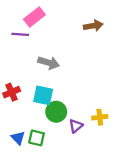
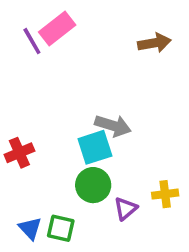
purple line: (20, 34) -> (32, 41), moved, turned 56
gray arrow: (49, 63) -> (113, 126), moved
cyan square: (43, 95) -> (95, 147), moved, turned -30

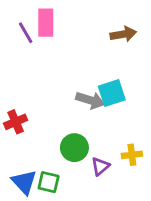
pink rectangle: (57, 29) -> (46, 23), turned -52
cyan square: (95, 147) -> (112, 93), moved
blue triangle: (30, 228) -> (24, 182), size x1.4

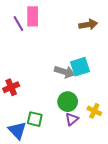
green circle: (74, 148) -> (68, 102), moved
yellow cross: (132, 155) -> (94, 111), turned 32
green square: (49, 182) -> (35, 119), moved

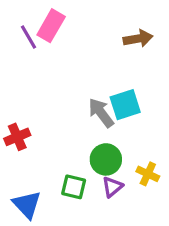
pink rectangle: (33, 16) -> (51, 26), turned 30
gray arrow: (65, 72) -> (101, 113), turned -144
green square: (35, 119) -> (74, 187), moved

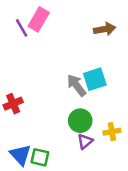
yellow cross: (148, 174) -> (112, 132), turned -35
green square: (74, 187) -> (40, 157), moved

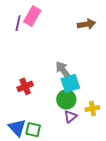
purple line: (22, 28) -> (18, 23), turned 42
cyan square: (95, 79) -> (70, 83), moved
red cross: (13, 104) -> (25, 86), moved

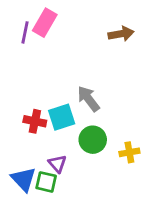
cyan square: (70, 83) -> (62, 117), moved
red cross: (25, 86) -> (35, 121), turned 35
purple triangle: (70, 117) -> (57, 164), moved, turned -32

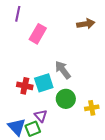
pink rectangle: (45, 23) -> (38, 34), moved
purple line: (25, 32) -> (18, 14), moved
green square: (46, 182) -> (33, 129), turned -35

